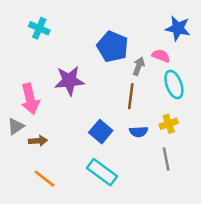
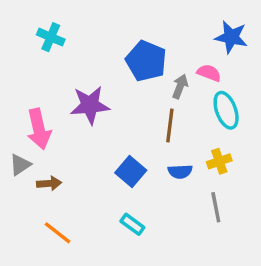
cyan rectangle: (102, 172) -> (132, 224), size x0.6

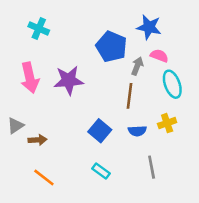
blue star: (231, 37) -> (149, 27), moved
pink arrow: (39, 129) -> (30, 78), moved
gray line: (216, 207) -> (152, 167), moved

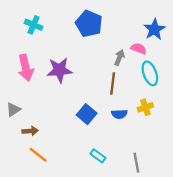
blue star: (149, 27) -> (154, 29), moved, turned 30
blue pentagon: (111, 47) -> (89, 24), moved
brown arrow: (37, 140) -> (30, 131), moved
gray line: (152, 167) -> (136, 163), moved
cyan rectangle: (101, 171) -> (98, 156), moved

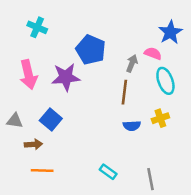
blue pentagon: (89, 24) -> (91, 50), moved
gray triangle: (13, 110) -> (15, 121), turned 42
blue square: (87, 114) -> (51, 119), moved
orange line: (38, 155) -> (42, 171), turned -36

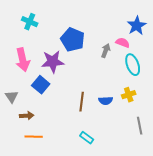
brown line: (124, 92) -> (82, 102), moved
blue square: (51, 119) -> (41, 85), moved
gray triangle: (15, 121) -> (12, 97), turned 48
gray line: (150, 179) -> (140, 126), moved

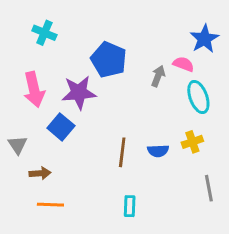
cyan rectangle: (87, 138) -> (130, 206), turned 56

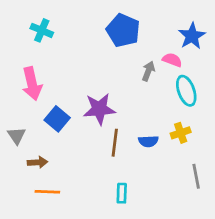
blue pentagon: (109, 60) -> (123, 30), moved
purple star: (79, 93) -> (99, 109), moved

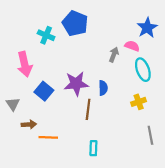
cyan cross: (42, 30) -> (46, 35), moved
blue pentagon: (123, 30) -> (75, 23), moved
blue semicircle: (148, 141) -> (103, 88), moved, turned -88
orange line: (47, 192) -> (48, 137), moved

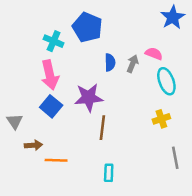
blue star: (147, 28) -> (173, 17), moved
pink arrow: (25, 64) -> (50, 75), moved
blue semicircle: (103, 88) -> (110, 62), moved

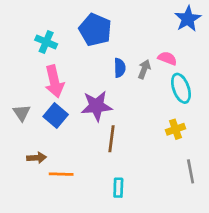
cyan cross: (54, 41) -> (46, 42), moved
gray triangle: (15, 121) -> (22, 113), moved

